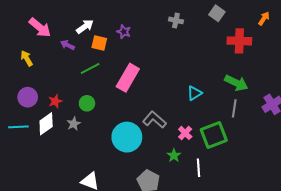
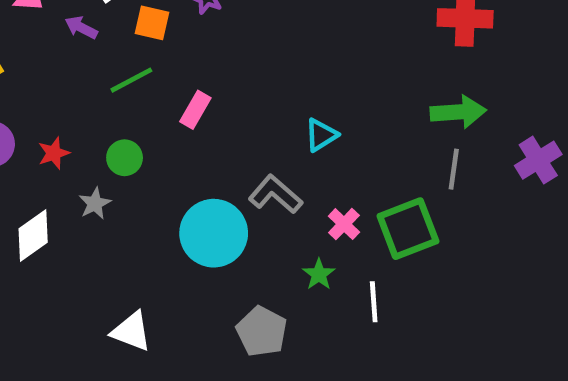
pink rectangle: (128, 78) -> (195, 110), moved, size x0.6
green arrow: (236, 83) -> (458, 112), turned -30
cyan triangle: (194, 93) -> (321, 135), moved
white diamond: (46, 124) -> (33, 235), moved

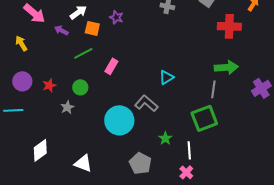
gray line: (454, 169) -> (213, 89), moved
pink cross: (344, 224) -> (186, 172), moved
white diamond: (33, 235) -> (40, 150), moved

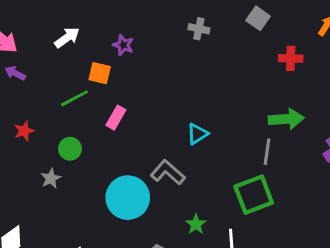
red cross: (229, 26) -> (291, 58), size x0.7
orange square: (92, 28) -> (100, 73), moved
purple arrow: (61, 30) -> (15, 73), moved
red star: (49, 85) -> (24, 131), moved

